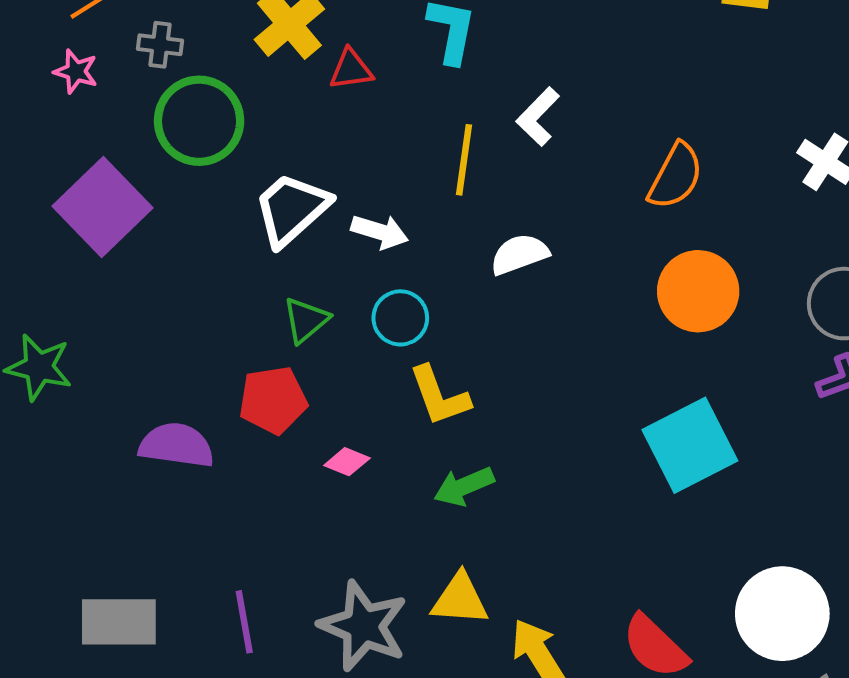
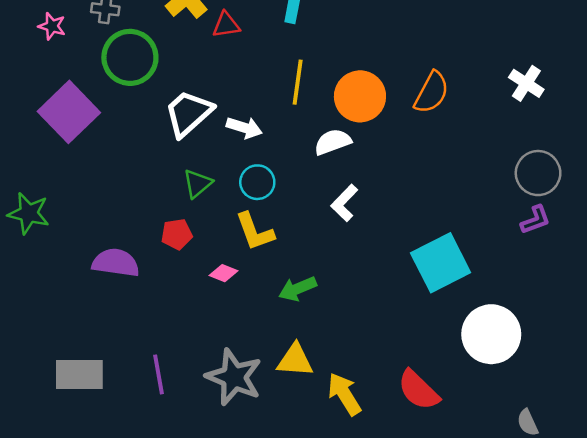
white L-shape: (538, 117) -> (344, 203), moved
orange circle: (698, 291) -> (360, 96), moved
yellow L-shape: (439, 396) -> (255, 232), moved
red pentagon: (273, 400) -> (177, 234), size x0.7
white circle: (782, 614) -> (491, 334), moved

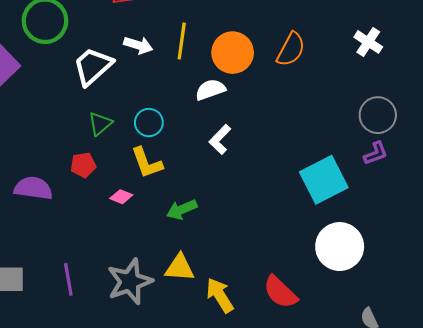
white arrow: (244, 128) -> (138, 45), moved
cyan square: (441, 263) -> (324, 180), moved
gray star: (234, 377) -> (130, 281), turned 30

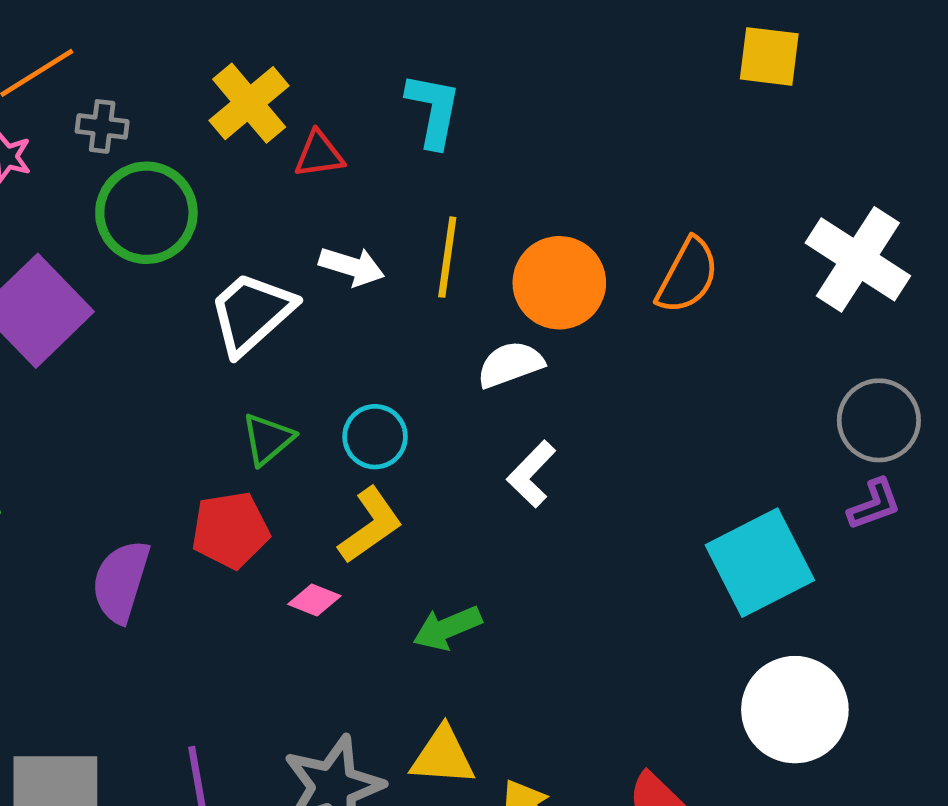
white cross: (368, 42) -> (858, 259), size x1.6
yellow L-shape: (147, 163) -> (370, 525), turned -105
red pentagon: (83, 165) -> (230, 530), size x1.4
purple semicircle: (33, 188) -> (121, 581), turned -81

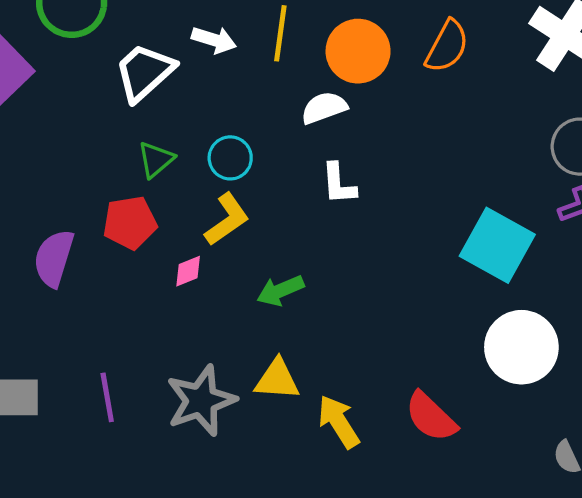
white L-shape: (531, 474) -> (339, 184), turned -48
cyan square: (760, 563) -> (497, 245), turned -34
pink diamond: (314, 600) -> (188, 271), turned -44

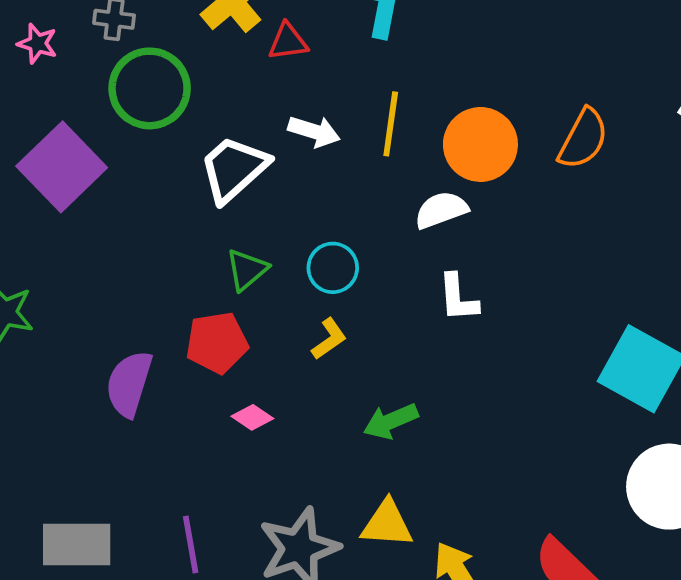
yellow L-shape: (227, 219) -> (329, 339), size x0.7
pink diamond: (188, 271) -> (252, 417), moved, turned 56

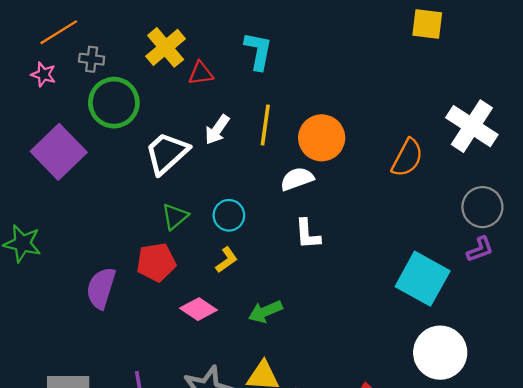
white arrow: (314, 131) -> (217, 130), turned 108
orange semicircle: (583, 139) -> (407, 158), moved
pink diamond: (252, 417) -> (198, 309), moved, size x1.4

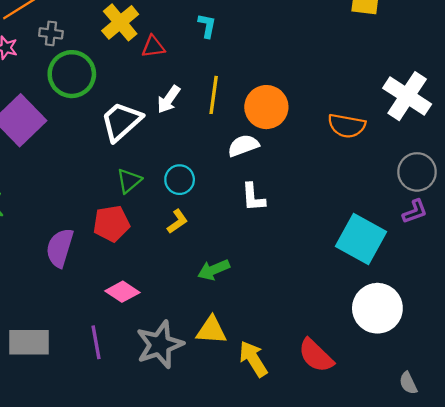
cyan L-shape: (258, 51) -> (207, 26), size x0.7
orange semicircle: (407, 158) -> (347, 126), turned 72
pink diamond: (198, 309) -> (122, 292), moved

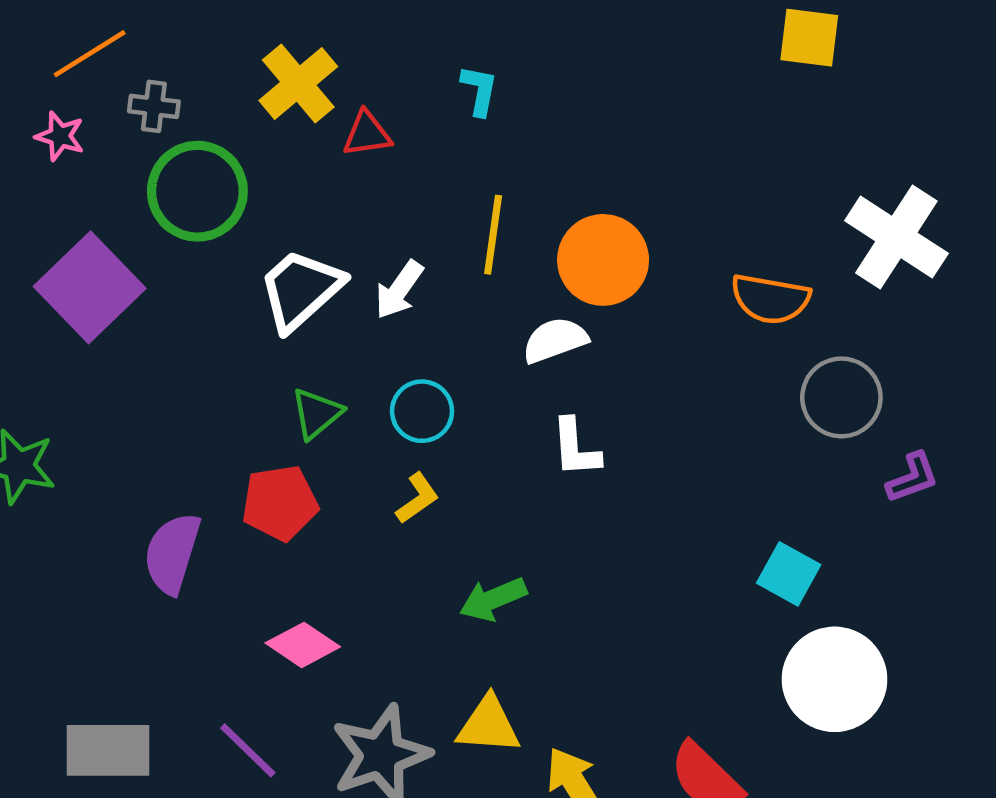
white arrow: (169, 99) -> (399, 290), moved
gray circle: (417, 172) -> (841, 397), moved
cyan square: (361, 239) -> (789, 574), moved, size x0.6
purple line: (96, 342) -> (248, 750), turned -36

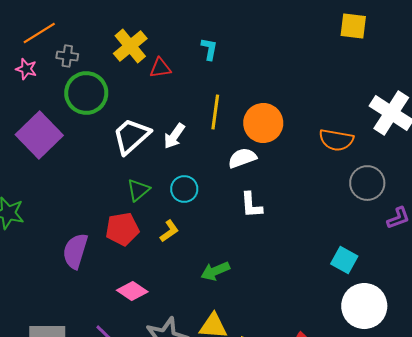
yellow L-shape: (417, 498) -> (169, 231), moved

